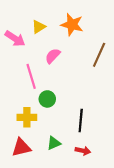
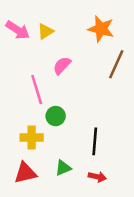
orange star: (72, 25) -> (101, 29), moved
pink arrow: (15, 39) -> (18, 30), moved

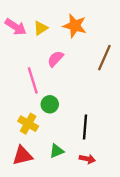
orange star: (101, 29) -> (75, 26), moved
yellow cross: (32, 138) -> (28, 124), turned 30

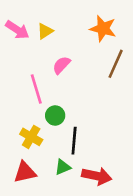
orange star: (75, 26) -> (103, 29), moved
black line: (85, 127) -> (74, 141), moved
red arrow: (87, 159) -> (97, 176), size x1.6

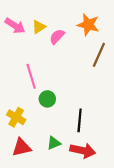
pink semicircle: (61, 65) -> (57, 37), moved
yellow cross: (31, 137) -> (16, 117), moved
black line: (74, 141) -> (80, 120), moved

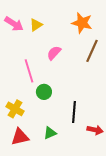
pink semicircle: (57, 37) -> (54, 53), moved
red arrow: (83, 151) -> (95, 130), moved, size x0.7

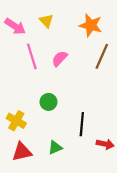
yellow triangle: (36, 25) -> (46, 21), moved, turned -40
pink line: (29, 71) -> (32, 56), moved

